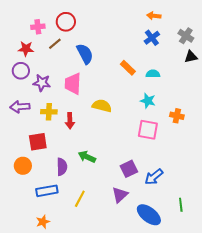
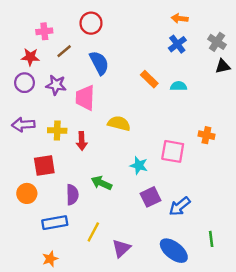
red circle: (66, 22) -> (91, 23), moved
purple star: (42, 83) -> (56, 85), moved
cyan star: (148, 101) -> (139, 165), moved
purple triangle: (120, 195) -> (121, 248), moved

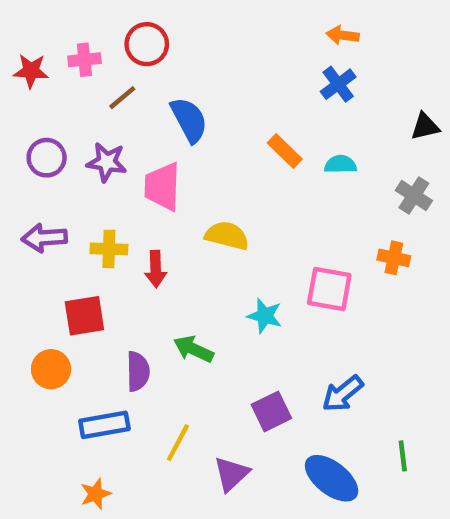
red circle: (91, 23) -> (147, 44), moved
gray cross: (217, 42) -> (414, 196), moved
red star: (30, 57) -> (31, 71), moved
purple square: (150, 197) -> (271, 411), moved

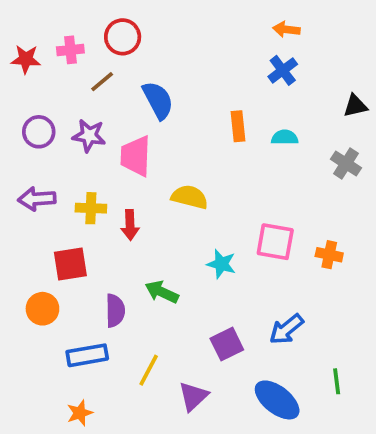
orange rectangle: (285, 151) -> (238, 126), turned 40
orange cross: (394, 258) -> (329, 255), moved

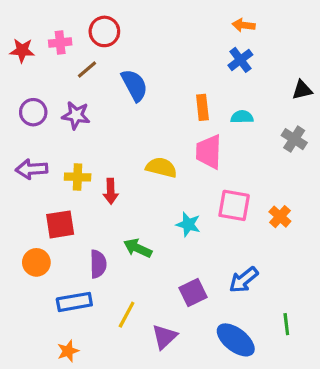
pink trapezoid: (136, 156) -> (209, 152), moved
orange cross: (329, 255) -> (280, 217), turned 30

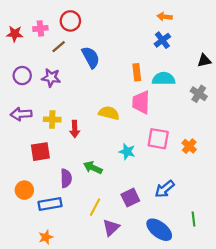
cyan semicircle: (242, 117) -> (164, 79), size x1.5
orange circle: (36, 262) -> (24, 190), moved
yellow line: (127, 315) -> (95, 207), moved

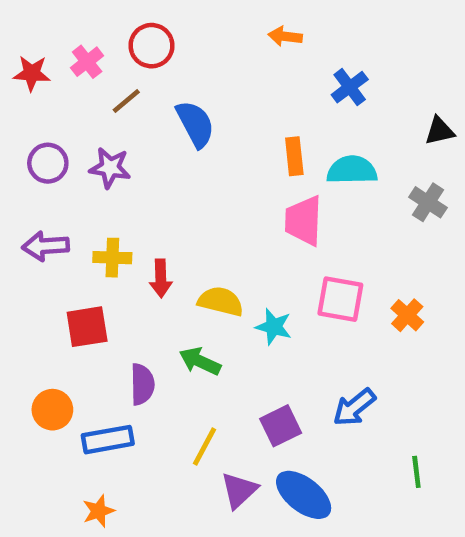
orange arrow: (165, 17) -> (285, 36), moved
pink cross: (40, 28) -> (87, 62), turned -32
yellow semicircle: (109, 113) -> (221, 301), moved
blue ellipse: (159, 230) -> (304, 495), moved

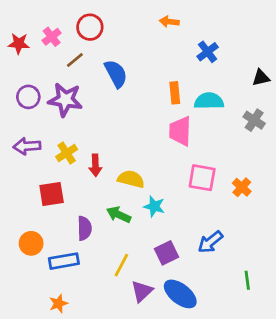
purple star: (110, 168) -> (65, 100), size x1.4
yellow cross: (112, 258) -> (67, 153), turned -35
cyan star: (274, 327) -> (154, 206), moved

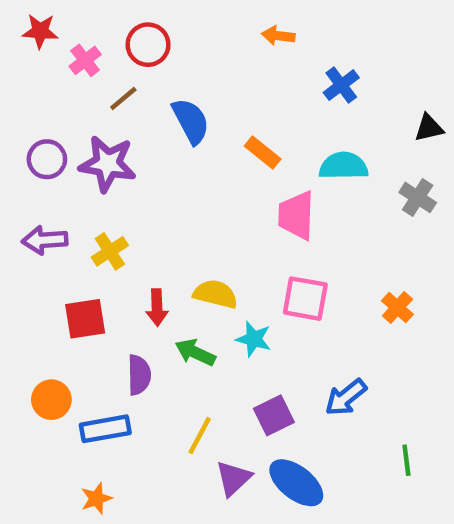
red star: (19, 44) -> (40, 31), moved
orange rectangle: (175, 93) -> (263, 152), moved, turned -45
red arrow: (95, 165) -> (157, 308), moved
pink square: (202, 178) -> (305, 299), moved

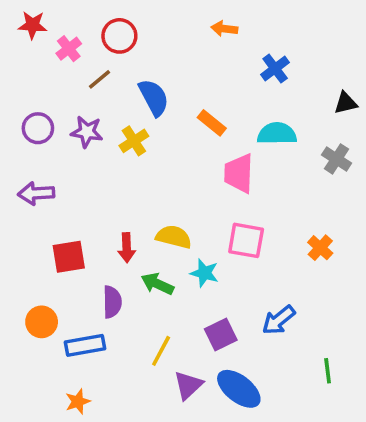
purple star: (108, 164) -> (87, 132), size x0.7
yellow cross: (110, 251) -> (134, 141), moved

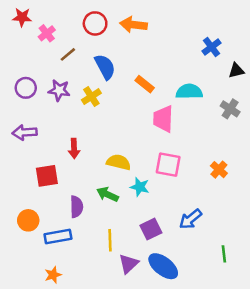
orange arrow: (224, 29) -> (133, 25), moved, size x1.5
red circle: (119, 36) -> (95, 23), moved
blue cross: (275, 68) -> (212, 47), moved
red arrow: (127, 248) -> (74, 149), moved
yellow line: (161, 351) -> (110, 240), turned -30

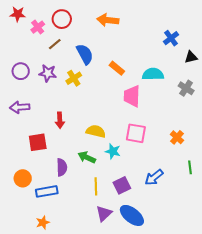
red circle: (95, 23) -> (62, 19), moved
yellow line: (110, 240) -> (96, 186), moved
green line: (224, 254) -> (190, 167), moved

